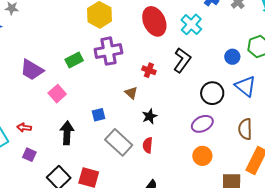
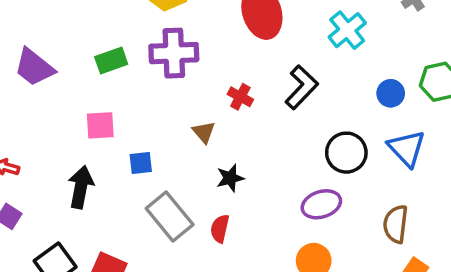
cyan cross: (191, 24) -> (347, 30), moved
pink square: (57, 94) -> (100, 125), moved, turned 30

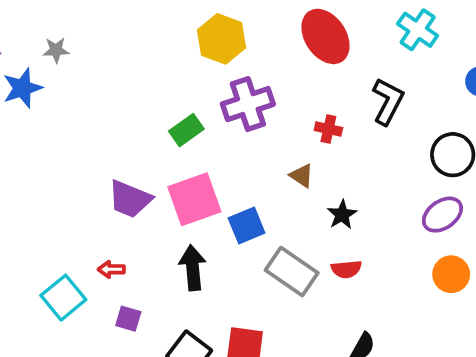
purple trapezoid: (34, 67) -> (130, 199), moved
pink square: (100, 125) -> (194, 199), size x1.6
blue square: (141, 163) -> (247, 226), size x1.4
red semicircle: (220, 229) -> (346, 269), turned -92

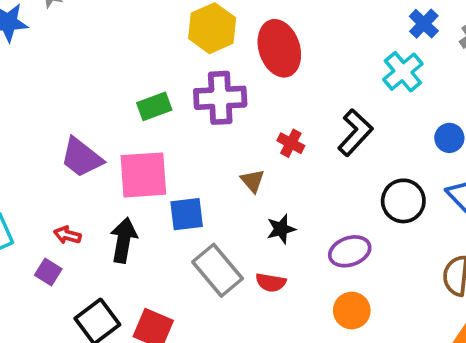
red ellipse: (325, 36) -> (279, 48), moved
purple ellipse: (442, 215) -> (350, 251), moved
red arrow: (111, 269) -> (67, 235), moved
orange circle: (451, 274) -> (352, 311), moved

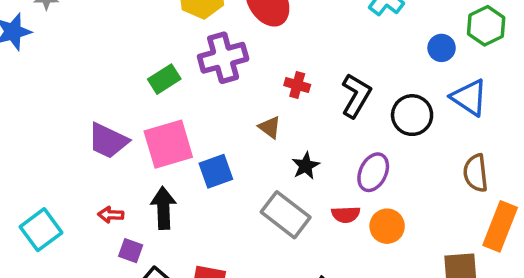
black L-shape: (355, 133) -> (356, 96), moved
purple ellipse: (350, 251) -> (373, 172), turned -33
gray rectangle: (218, 270) -> (286, 215), moved
purple square: (48, 272) -> (131, 251), moved
red semicircle: (271, 282) -> (346, 215), moved

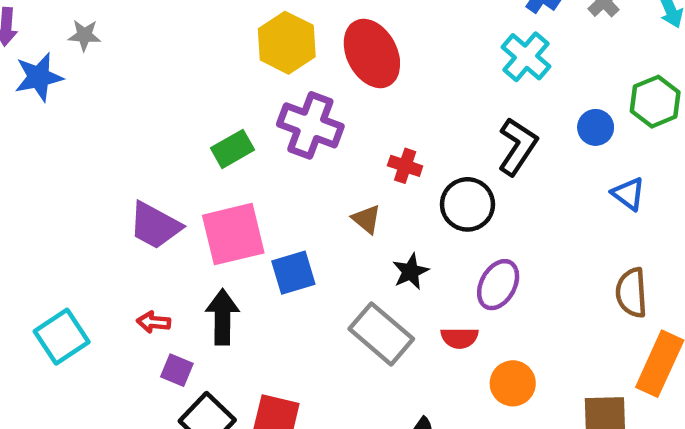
purple cross: (223, 58) -> (310, 125), turned 33
black L-shape: (356, 96) -> (518, 146), moved
blue triangle: (469, 97) -> (628, 194), size x0.7
black circle: (412, 115) -> (467, 204), moved
orange circle: (387, 226) -> (513, 383), moved

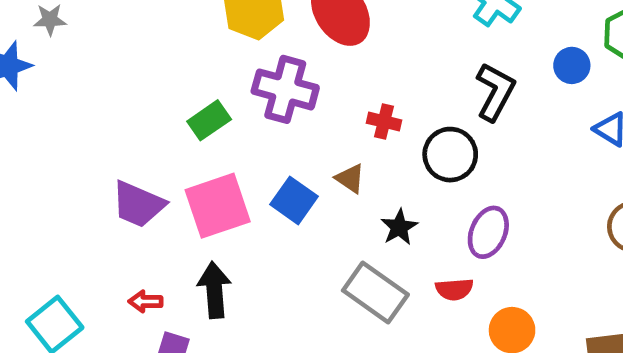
blue square: (293, 273) -> (294, 200), moved, turned -33

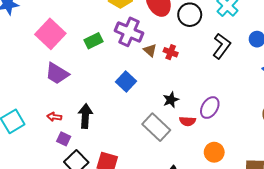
black circle: (450, 155) -> (190, 15), moved
brown triangle: (350, 179) -> (150, 50), moved
pink square: (218, 206) -> (50, 34), moved, turned -36
red semicircle: (454, 289) -> (188, 121), moved

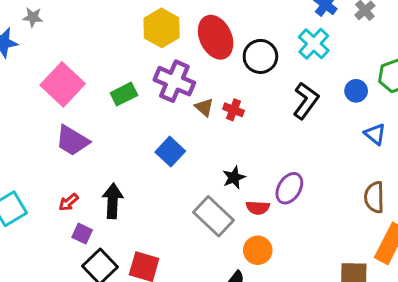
red arrow: (54, 117) -> (69, 202), turned -48
orange circle: (214, 152) -> (258, 250), moved

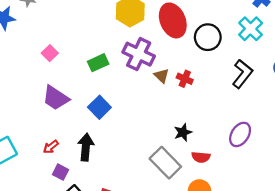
pink square: (63, 84) -> (50, 53), size x0.5
blue square: (170, 152) -> (99, 107), moved
purple ellipse: (289, 188) -> (240, 134), moved

